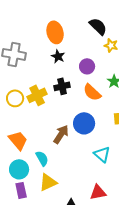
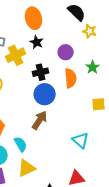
orange semicircle: (92, 92) -> (71, 78), turned -138
yellow cross: (37, 95) -> (16, 55), moved
blue circle: (84, 123) -> (45, 94), moved

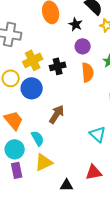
black star: (37, 42) -> (76, 24), moved
yellow cross: (16, 55) -> (33, 60), moved
blue circle: (45, 94) -> (32, 88), moved

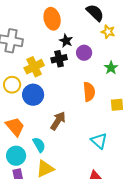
black star: (76, 24) -> (66, 41), moved
black cross: (58, 66) -> (59, 59), moved
orange semicircle: (88, 72) -> (89, 92), moved

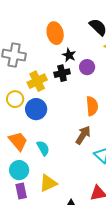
brown arrow: (58, 121) -> (83, 135), moved
cyan semicircle: (39, 145) -> (43, 148), moved

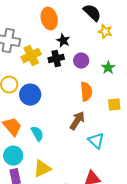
purple circle: (87, 67) -> (81, 61), moved
yellow cross: (37, 81) -> (31, 56), moved

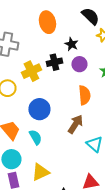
black star: (63, 41) -> (71, 44), moved
yellow cross: (31, 56) -> (31, 71), moved
blue circle: (30, 95) -> (39, 109), moved

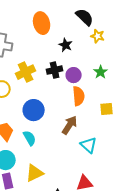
black cross: (54, 62) -> (55, 70), moved
purple circle: (79, 64) -> (74, 75), moved

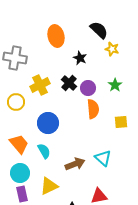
black cross: (55, 70) -> (69, 83), turned -35
brown arrow: (70, 125) -> (75, 164), moved, turned 36

